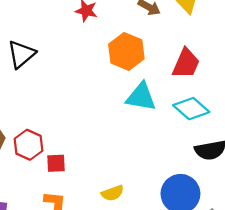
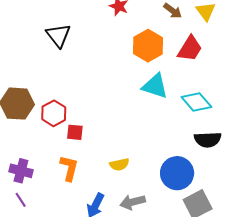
black triangle: (21, 54) -> (58, 35), turned -36
red trapezoid: (186, 63) -> (190, 49), moved

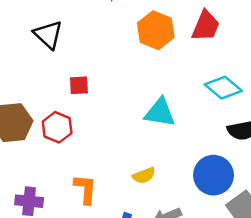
cyan triangle: (155, 86) -> (160, 113), moved
red square: (75, 132) -> (79, 85), moved

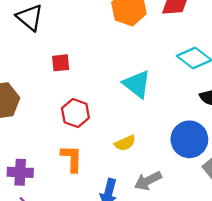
cyan triangle: (160, 113) -> (137, 84), turned 32
red hexagon: (57, 127) -> (75, 113), moved

